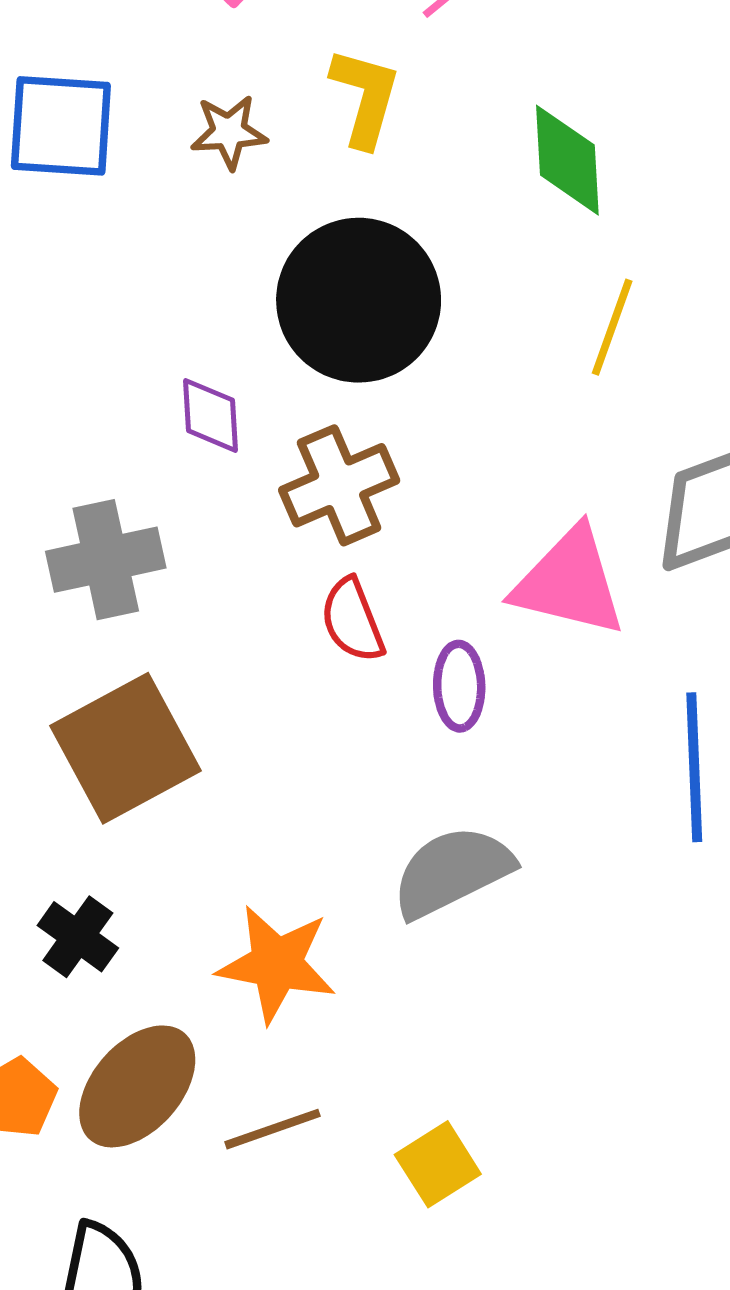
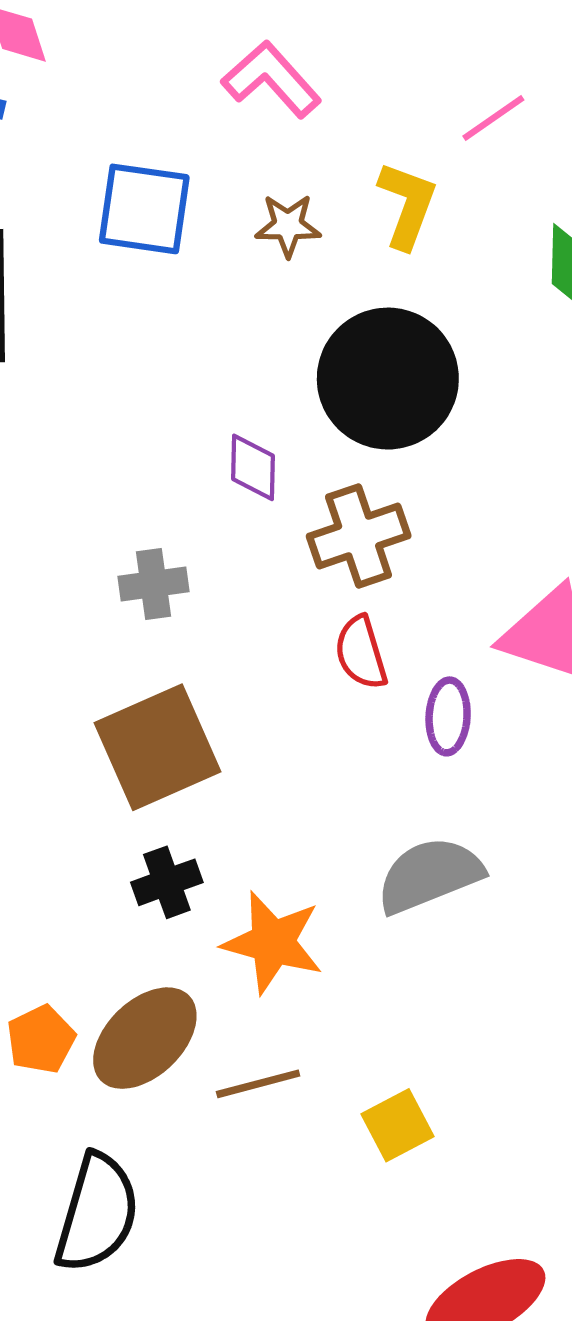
gray cross: (106, 560) -> (153, 584), size x0.7
black cross: (78, 937) -> (167, 882), moved, turned 30

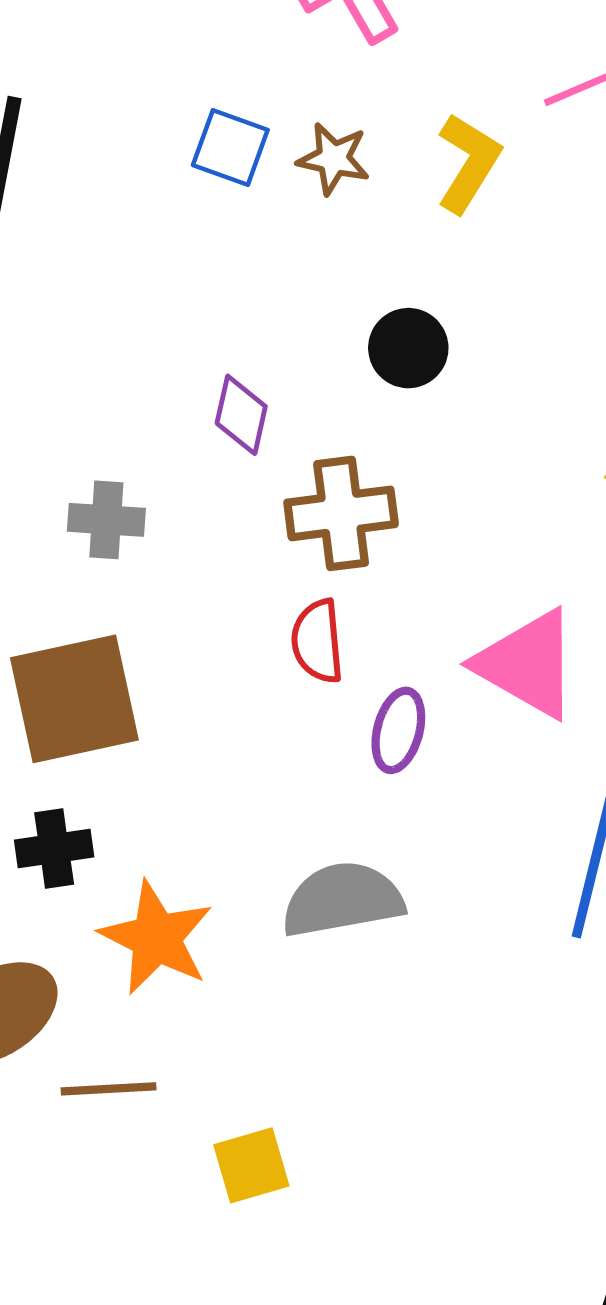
blue square: (144, 209) -> (230, 148), moved, size x0.7
black circle: (388, 379) -> (408, 348), size x0.5

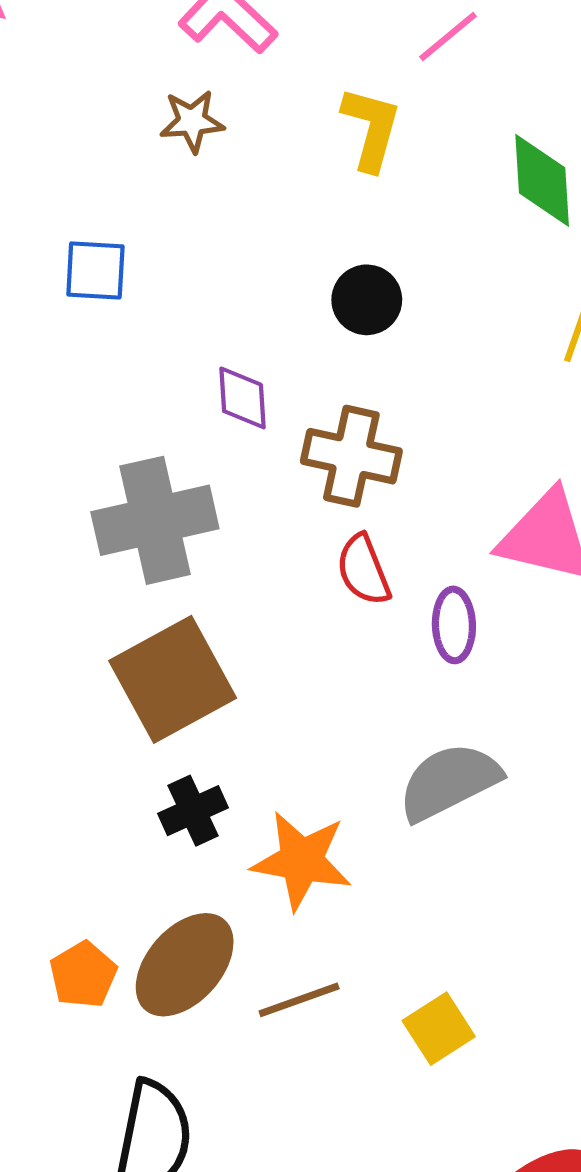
blue square: (230, 148) -> (95, 270), moved
brown star: (334, 159) -> (192, 121), moved
brown cross: (341, 513) -> (351, 456), turned 36
gray cross: (106, 520) -> (155, 520), size x1.8

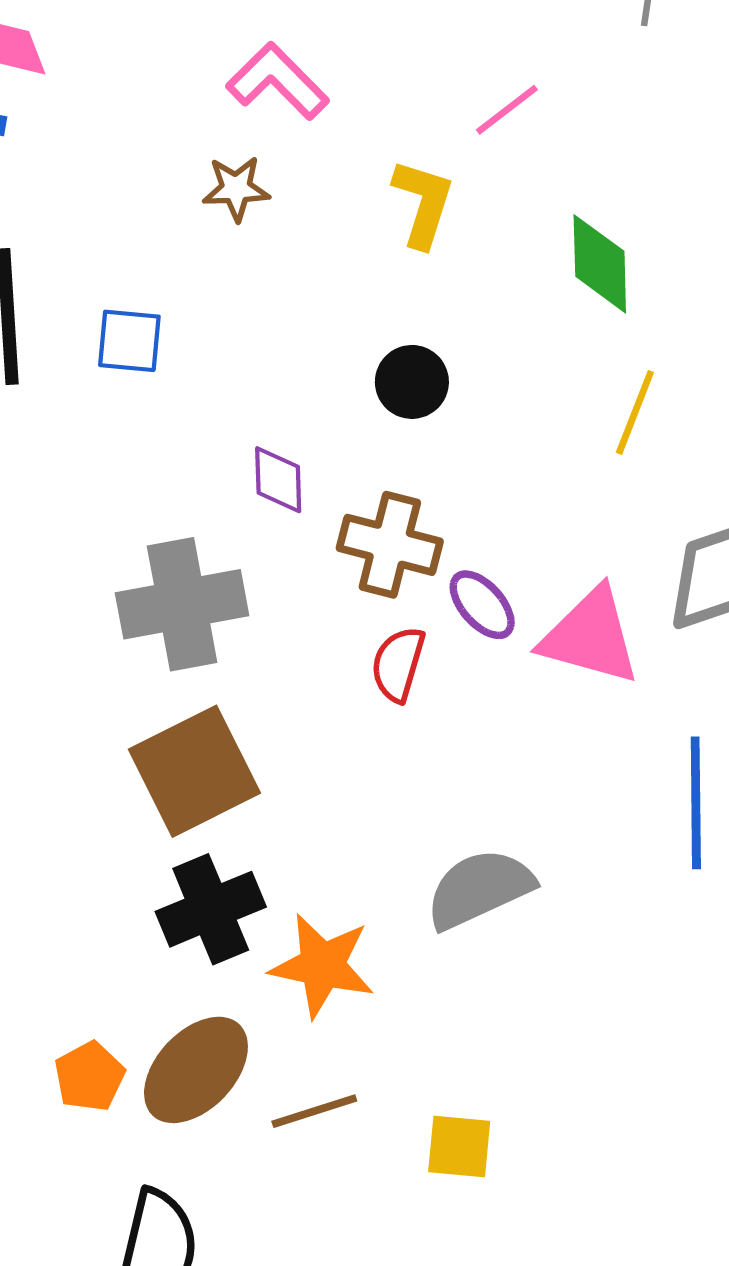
red semicircle: (363, 570) -> (398, 664), turned 36
purple ellipse: (454, 625) -> (482, 605), moved, turned -42
black cross: (193, 811) -> (211, 909), size x1.5
yellow square: (439, 1029) -> (459, 1147), turned 36

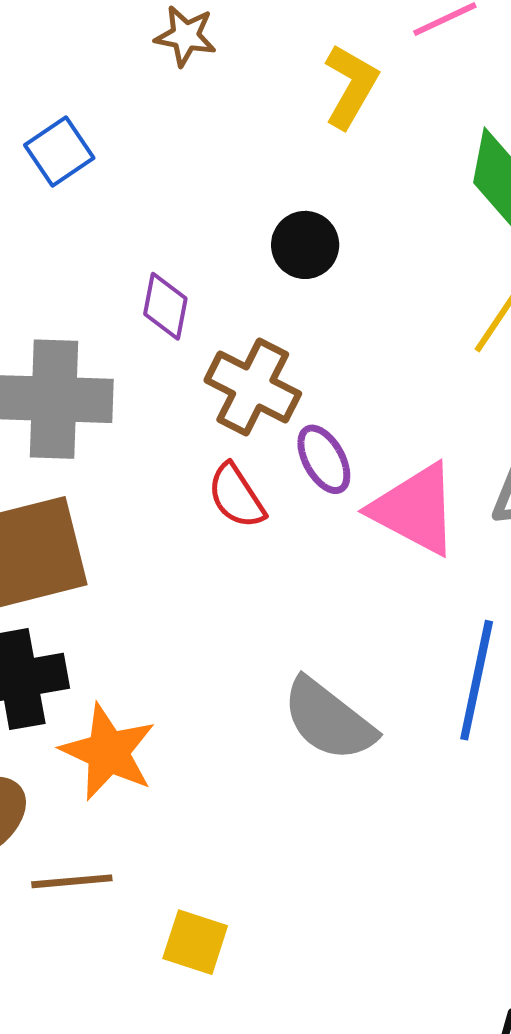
blue square: (129, 341) -> (59, 152), turned 38
red semicircle: (398, 664) -> (236, 496), turned -62
gray semicircle: (480, 889) -> (329, 720), moved, turned -130

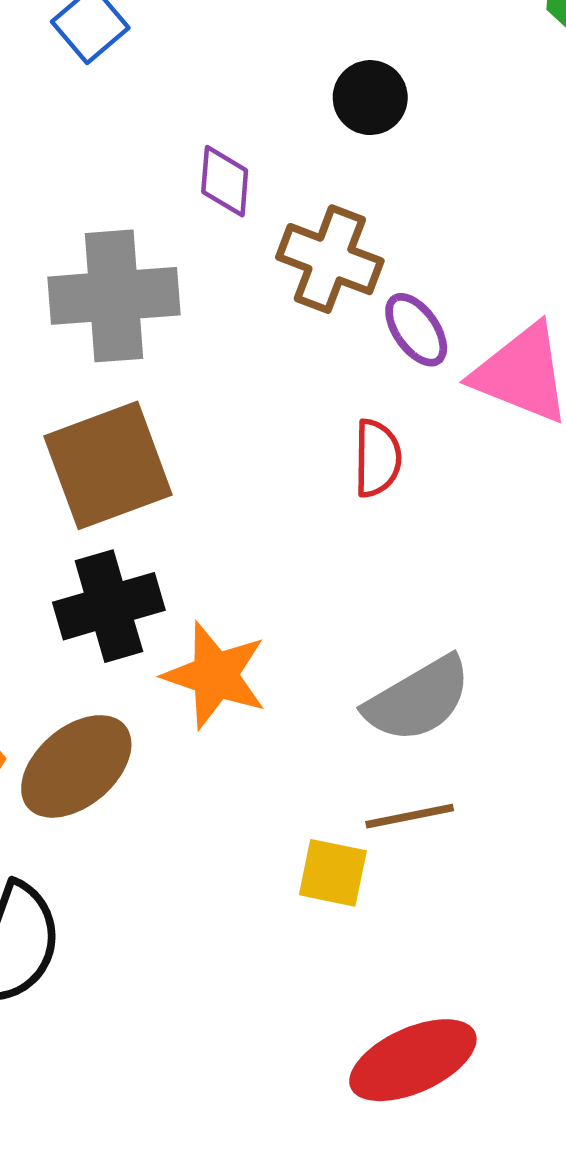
red semicircle: (236, 496) -> (377, 458), moved, turned -140
gray semicircle: (329, 720) -> (418, 699), moved, turned -62
brown line: (72, 881) -> (410, 816), moved

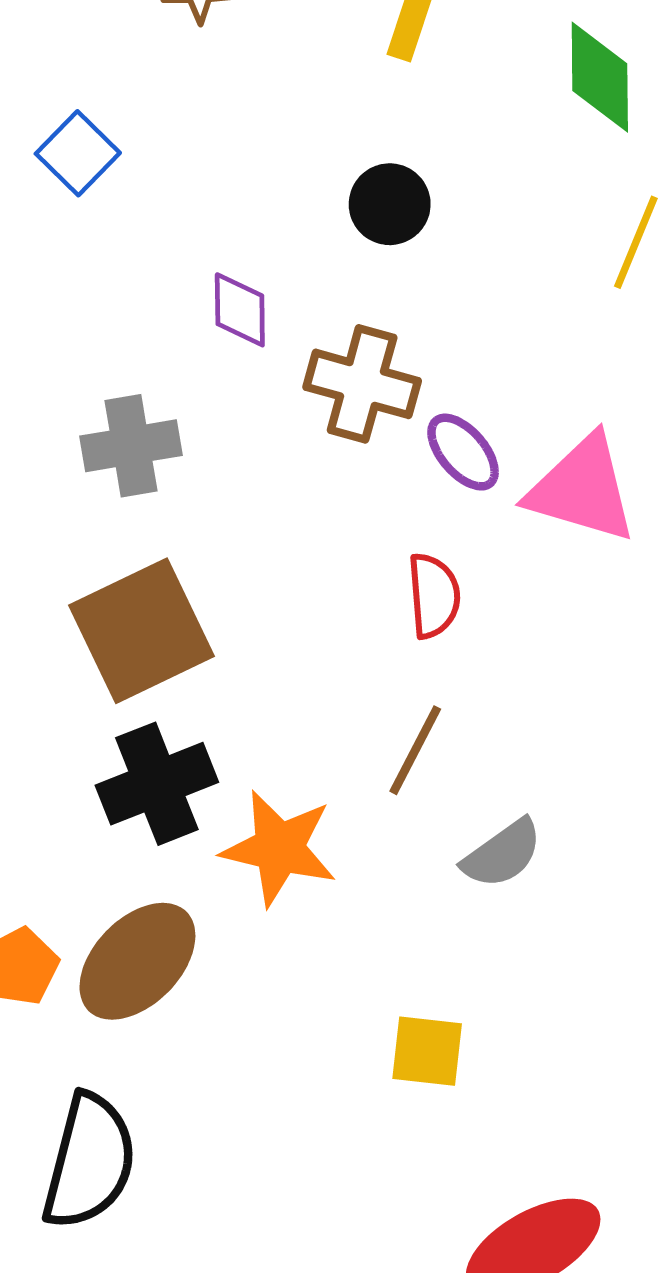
gray cross: (114, 296) -> (131, 446), size x0.7
gray semicircle: (418, 699) -> (502, 854), size x0.7
brown line: (410, 816) -> (415, 750), moved, turned -46

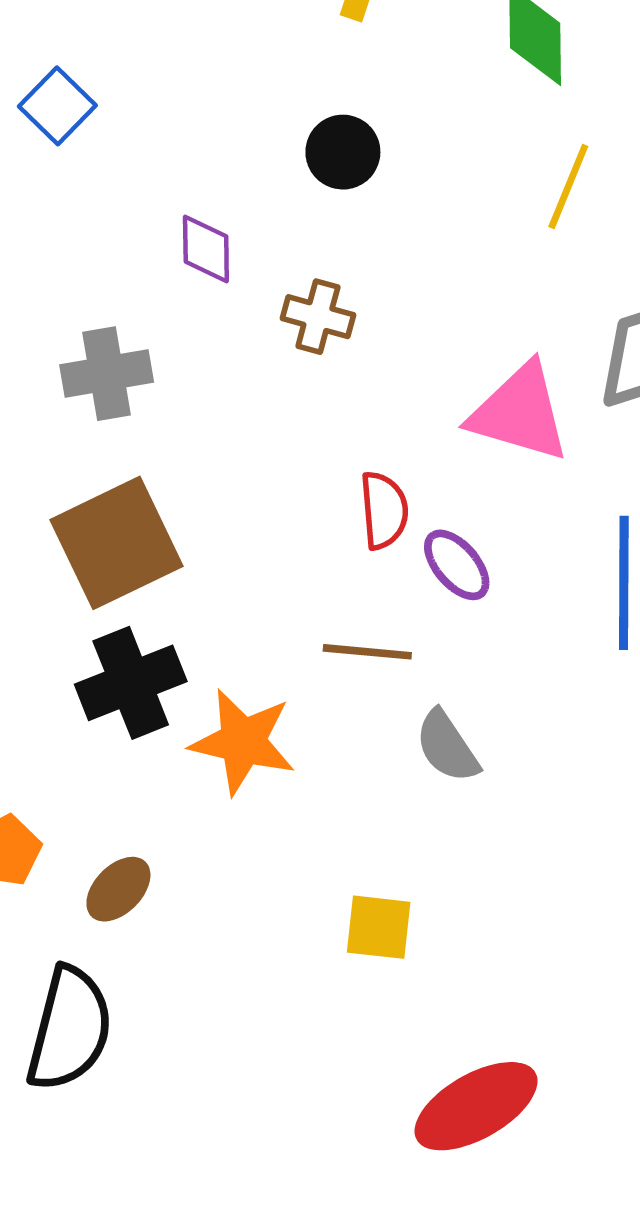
brown cross: (362, 384) -> (318, 317), size x0.7
purple ellipse: (463, 452) -> (457, 565), moved
brown line: (415, 750) -> (367, 652), turned 68
gray semicircle: (502, 854) -> (447, 746), turned 92
brown ellipse: (137, 961) -> (118, 889), moved, size x0.6

